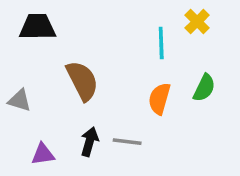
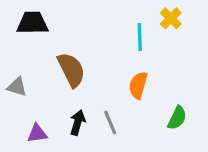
green semicircle: (204, 88) -> (177, 118), moved
gray line: (127, 142) -> (110, 123), turned 60

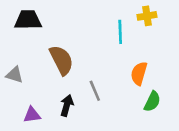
yellow cross: (171, 18) -> (147, 16), turned 36
orange semicircle: (138, 85) -> (139, 73), moved
gray line: (110, 123) -> (95, 91), moved

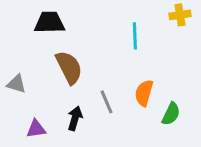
yellow cross: (147, 16) -> (180, 15), moved
black trapezoid: (28, 20) -> (49, 22), moved
orange semicircle: (139, 73) -> (144, 93), moved

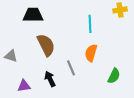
orange semicircle: (144, 93) -> (91, 53), moved
black arrow: (75, 118) -> (50, 79), turned -42

